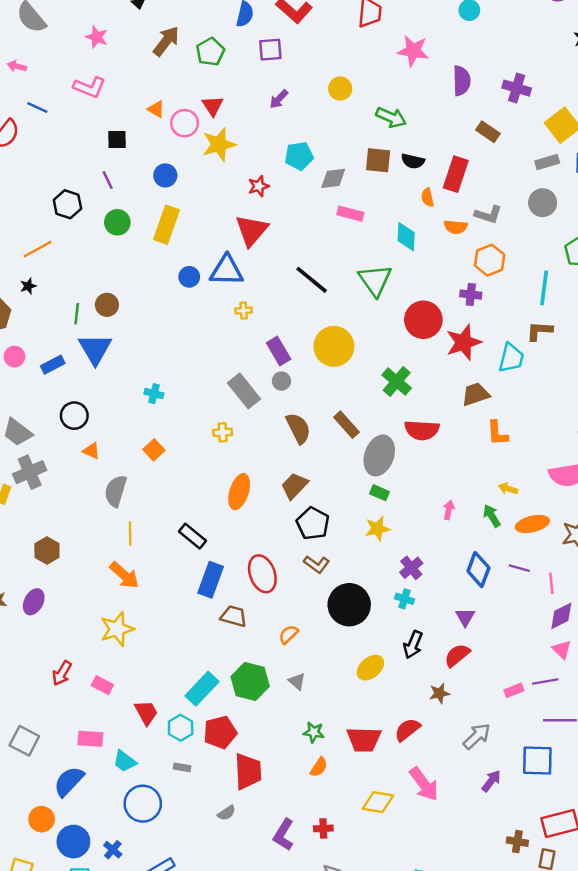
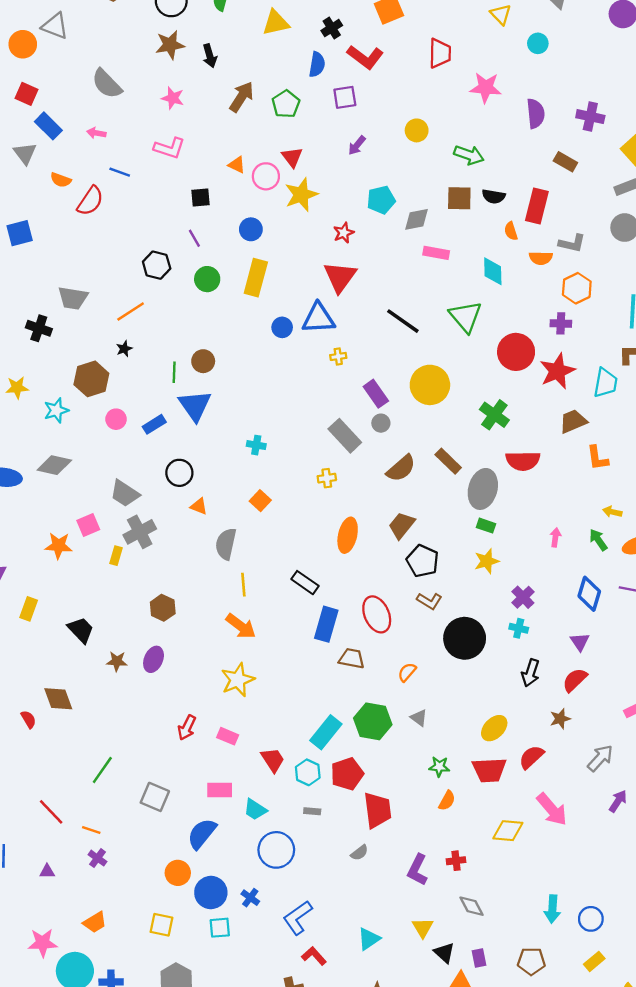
brown semicircle: (298, 428) -> (401, 468), turned 80
yellow ellipse: (370, 668) -> (494, 728), moved

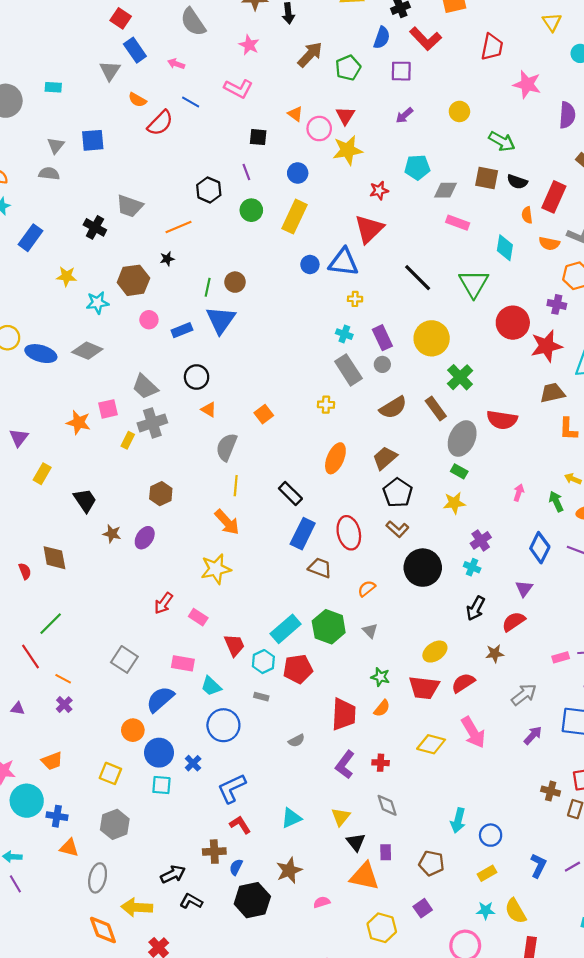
green cross: (494, 415) -> (460, 377), moved
cyan cross: (256, 445) -> (344, 334), moved
green line: (102, 770) -> (51, 624), moved
red trapezoid: (377, 810) -> (344, 714), moved

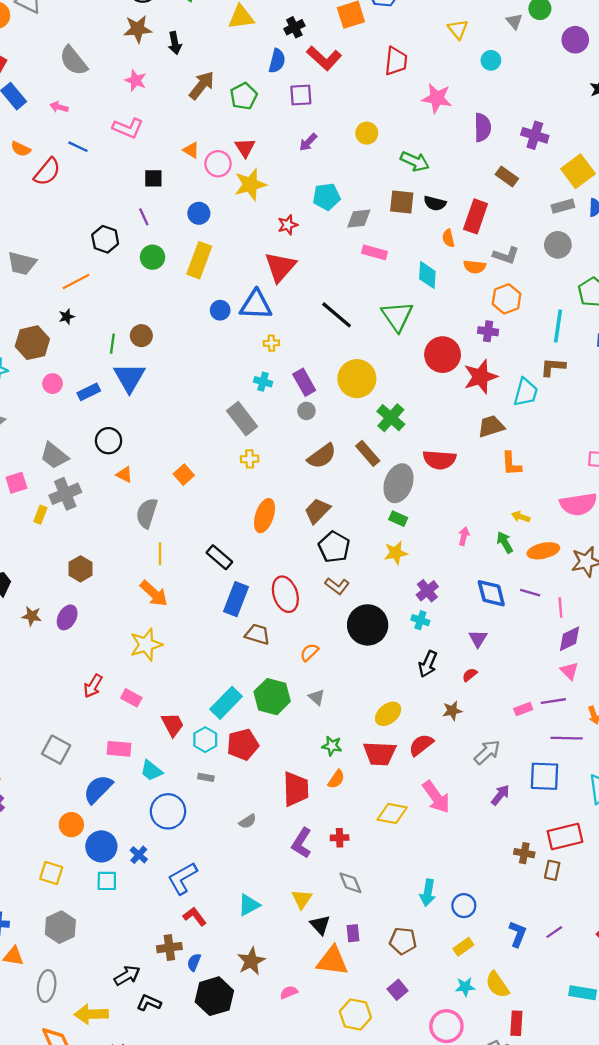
gray rectangle: (348, 370) -> (242, 419), moved
blue diamond: (540, 548) -> (491, 593), turned -36
red semicircle: (514, 622) -> (470, 675), size x0.6

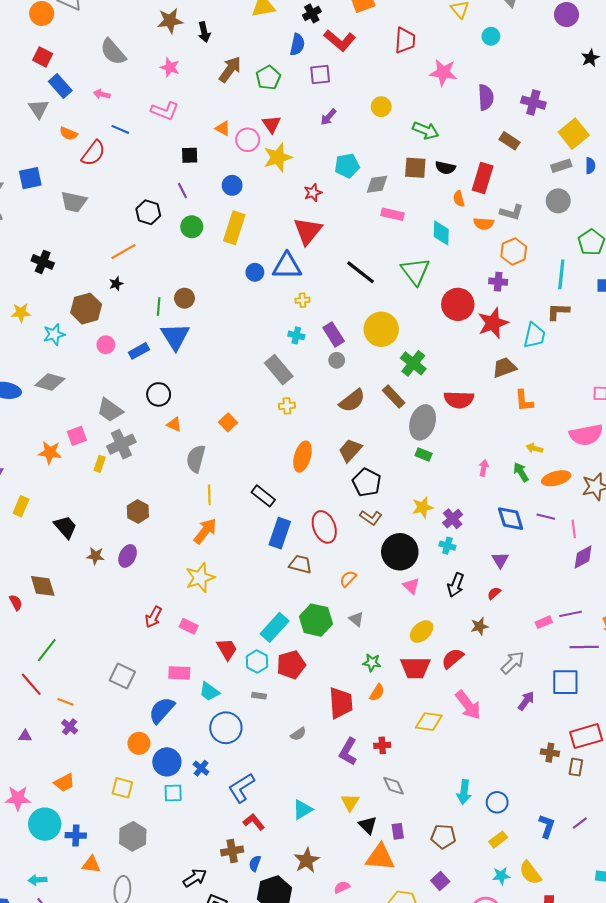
gray trapezoid: (22, 263) -> (74, 202), moved
yellow star: (396, 553) -> (423, 507), moved
orange arrow: (154, 593) -> (205, 531), turned -92
pink triangle: (569, 671) -> (411, 586), moved

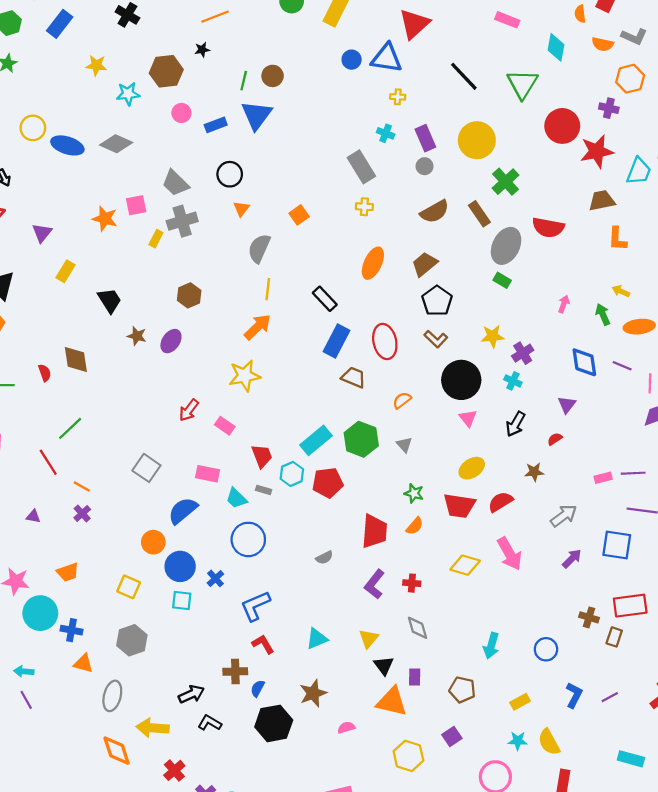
orange triangle: (174, 424) -> (241, 209), turned 35
gray rectangle: (259, 696) -> (264, 490), moved
blue circle: (497, 802) -> (546, 649), moved

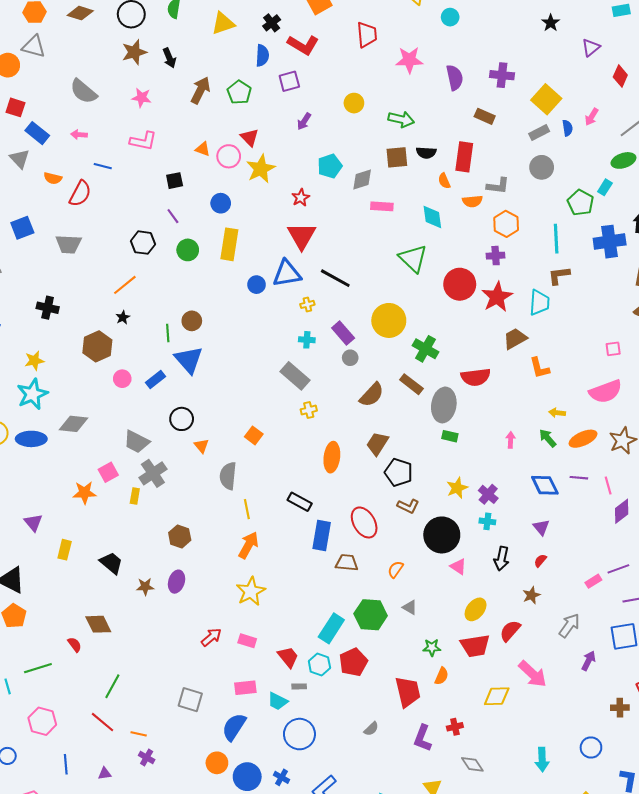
black line: (464, 76) -> (335, 278), moved
cyan star: (128, 94) -> (32, 394), moved, size x1.4
red arrow: (189, 410) -> (211, 637), turned -150

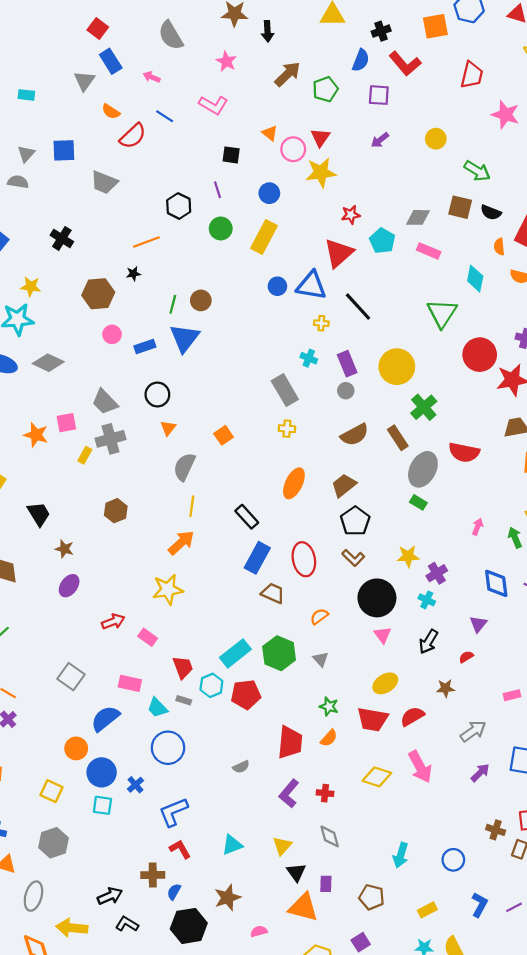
cyan pentagon: (330, 166) -> (382, 241), moved, turned 30
purple ellipse: (177, 582) -> (69, 586), moved

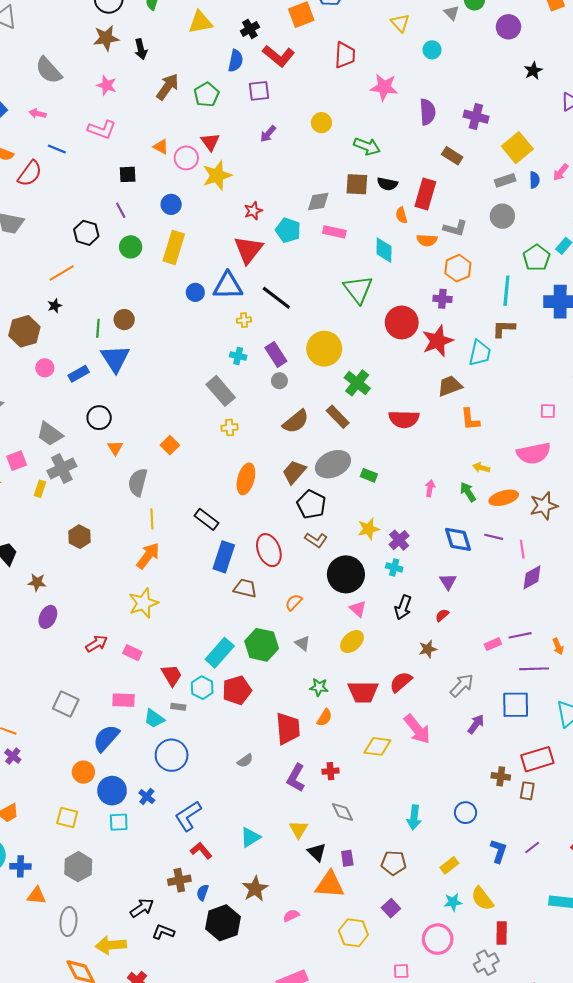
gray ellipse: (423, 469) -> (333, 464), moved, turned 48
yellow ellipse: (385, 683) -> (352, 642), moved

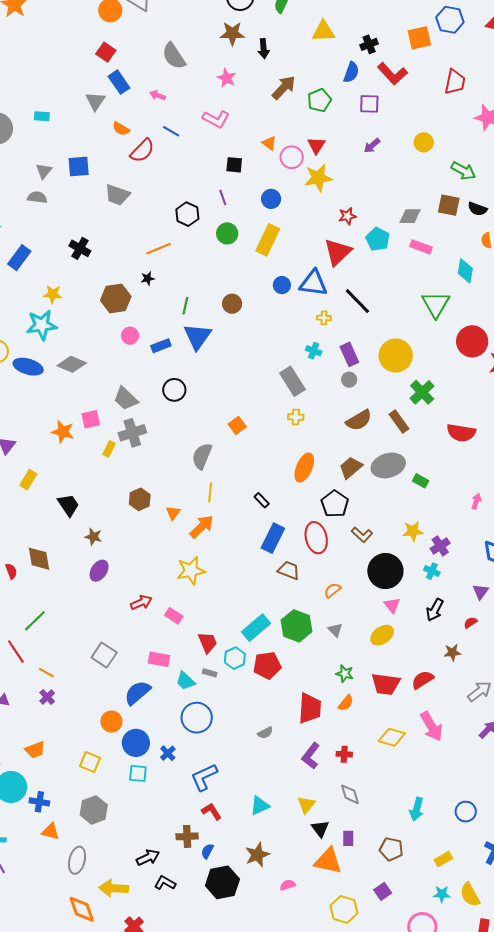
brown circle: (124, 320) -> (232, 304), moved
orange triangle: (115, 448) -> (173, 513), moved
black pentagon: (311, 504) -> (335, 504), moved
black rectangle: (206, 519) -> (262, 500), size x0.7

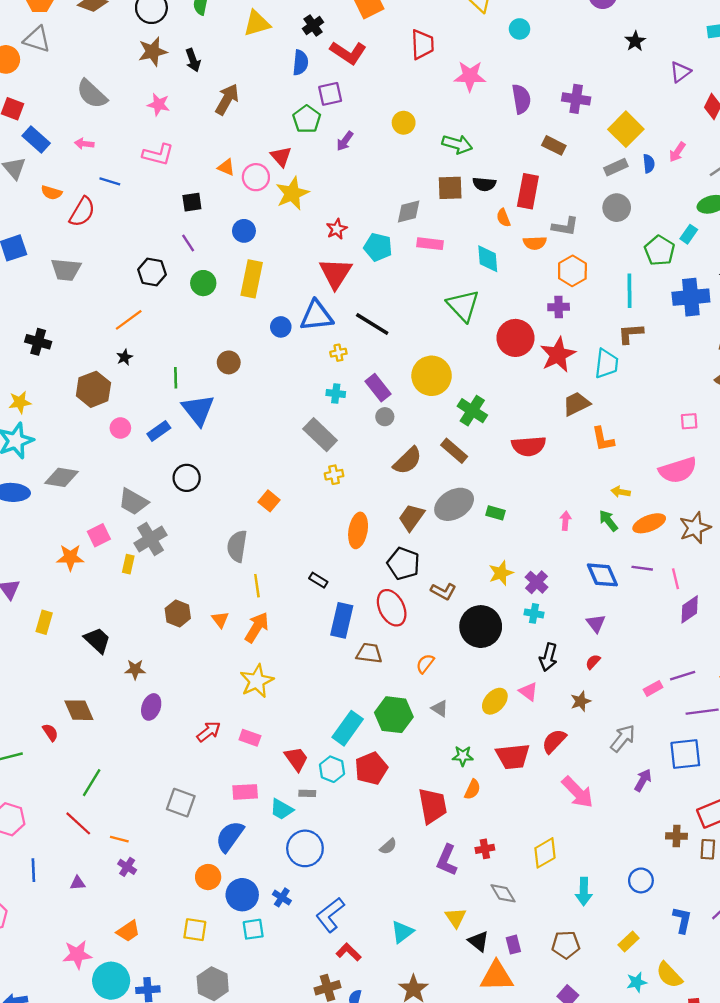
green pentagon: (319, 100) -> (307, 119), moved
pink triangle: (392, 605) -> (528, 692), moved
yellow diamond: (392, 737) -> (545, 853), moved, turned -32

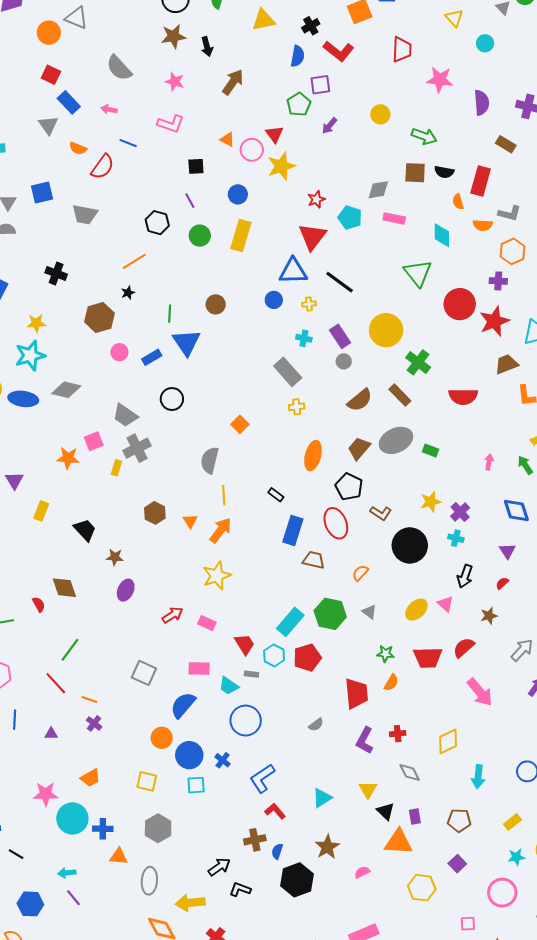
blue circle: (281, 327) -> (274, 300), moved

